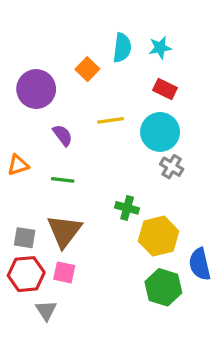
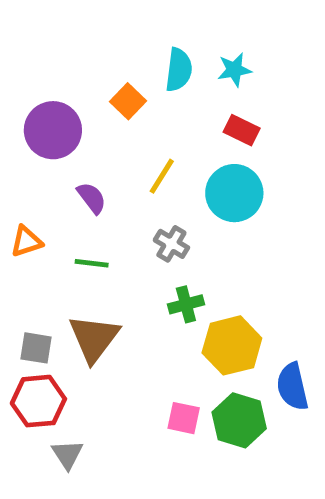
yellow line: (111, 120) -> (162, 176), turned -50
gray cross: (172, 167) -> (171, 244), moved
green cross: (127, 208) -> (186, 304), turned -30
pink square: (64, 272) -> (184, 418), moved

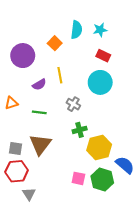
yellow line: (162, 176) -> (60, 75), moved, turned -42
purple semicircle: (92, 198) -> (39, 84), turned 96
blue semicircle: (292, 387) -> (125, 165), turned 144

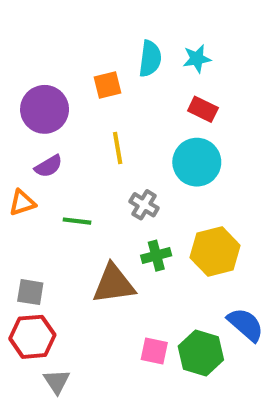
orange square: (55, 43) -> (107, 85), turned 32
purple semicircle: (39, 84) -> (49, 166), moved
brown triangle: (40, 144) -> (114, 284), moved, turned 45
yellow hexagon: (99, 147) -> (215, 251), moved

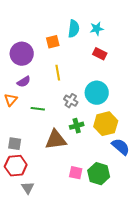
cyan circle: (197, 162) -> (97, 93), moved
orange triangle: (22, 203) -> (11, 100), turned -32
blue semicircle: (246, 325) -> (121, 147), moved

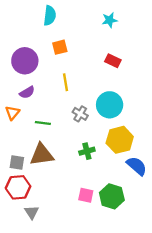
cyan semicircle: (74, 29) -> (50, 16), moved
cyan star: (97, 29) -> (110, 20), moved
green cross: (77, 126) -> (87, 151), moved
brown triangle: (56, 140) -> (42, 155), moved

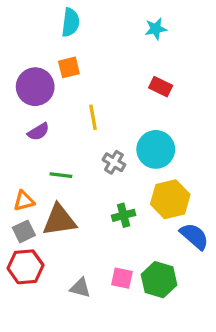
orange square: (60, 47) -> (69, 67), moved
orange triangle: (12, 113) -> (24, 201), moved, turned 35
gray square: (17, 162) -> (24, 231), turned -35
gray triangle: (32, 212) -> (80, 288), moved, turned -42

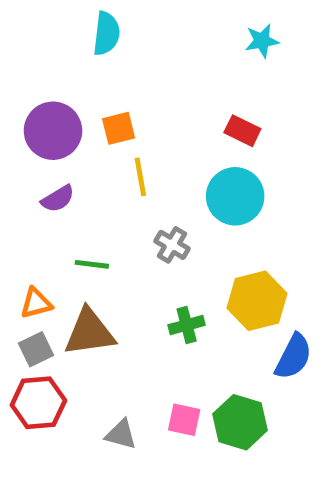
cyan star: (156, 29) -> (262, 41), moved
orange square: (69, 67) -> (119, 128), moved
cyan circle: (156, 149) -> (235, 196), moved
blue semicircle: (194, 236) -> (293, 357), turned 76

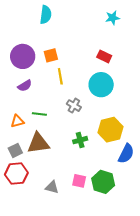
orange triangle: (36, 303) -> (17, 121), moved

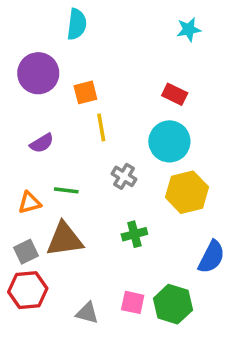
purple circle: (23, 56) -> (38, 73), moved
yellow hexagon: (110, 130) -> (187, 192), moved

